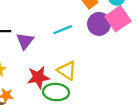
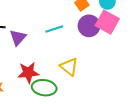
pink square: (118, 19) -> (107, 22), turned -30
yellow triangle: (67, 71) -> (69, 67), moved

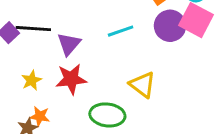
red star: (28, 73) -> (71, 79), moved

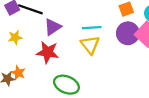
yellow star: (31, 80) -> (15, 37), moved
yellow triangle: (142, 85) -> (90, 45), moved

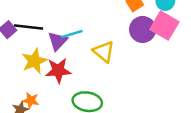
cyan line: (92, 28) -> (72, 34), moved
yellow star: (15, 37) -> (34, 61), moved, size x1.5

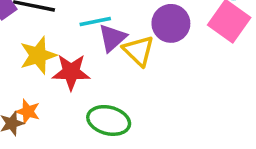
purple circle: (143, 29) -> (171, 23), moved
purple triangle: (58, 41) -> (112, 38), moved

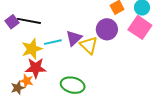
cyan line: (95, 22) -> (53, 42), moved
red star: (71, 72) -> (36, 68), moved

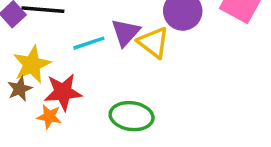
yellow star: (32, 49) -> (32, 64), moved
brown star: (18, 88) -> (20, 89), moved

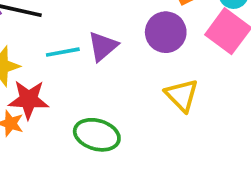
yellow triangle: (153, 42) -> (182, 95), moved

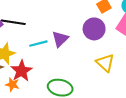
red star: (29, 100) -> (21, 71), turned -30

